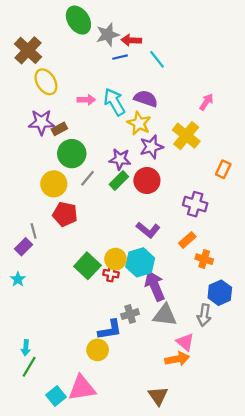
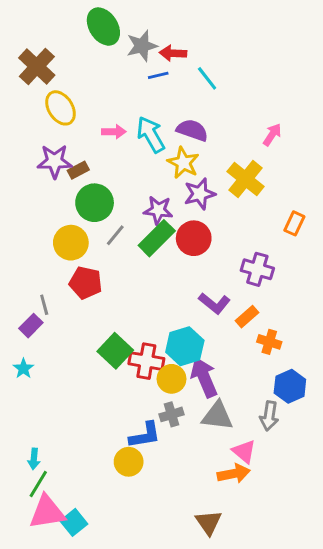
green rectangle: (119, 181) -> (157, 238), size x1.4
purple L-shape: (148, 230) -> (214, 303), moved
yellow circle: (115, 259) -> (172, 379), moved
red cross: (111, 274) -> (146, 361), size x1.6
pink triangle: (82, 388) -> (47, 512), moved

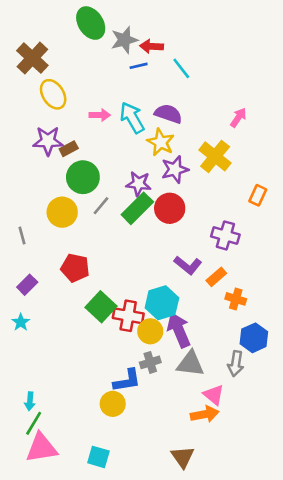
red pentagon: (86, 283) -> (75, 268), moved
gray line: (44, 305) -> (22, 235), moved
cyan square: (74, 522) -> (98, 457), moved, turned -35

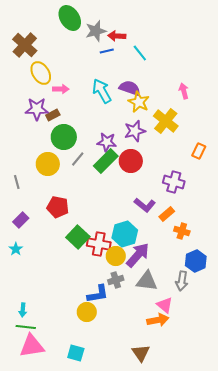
pink arrow: (100, 115) -> (61, 89), moved
pink arrow: (238, 118) -> (184, 91), turned -49
yellow star: (161, 142) -> (139, 102), moved
purple arrow: (179, 330) -> (138, 255), turned 64
green line: (34, 423) -> (26, 327), turned 66

